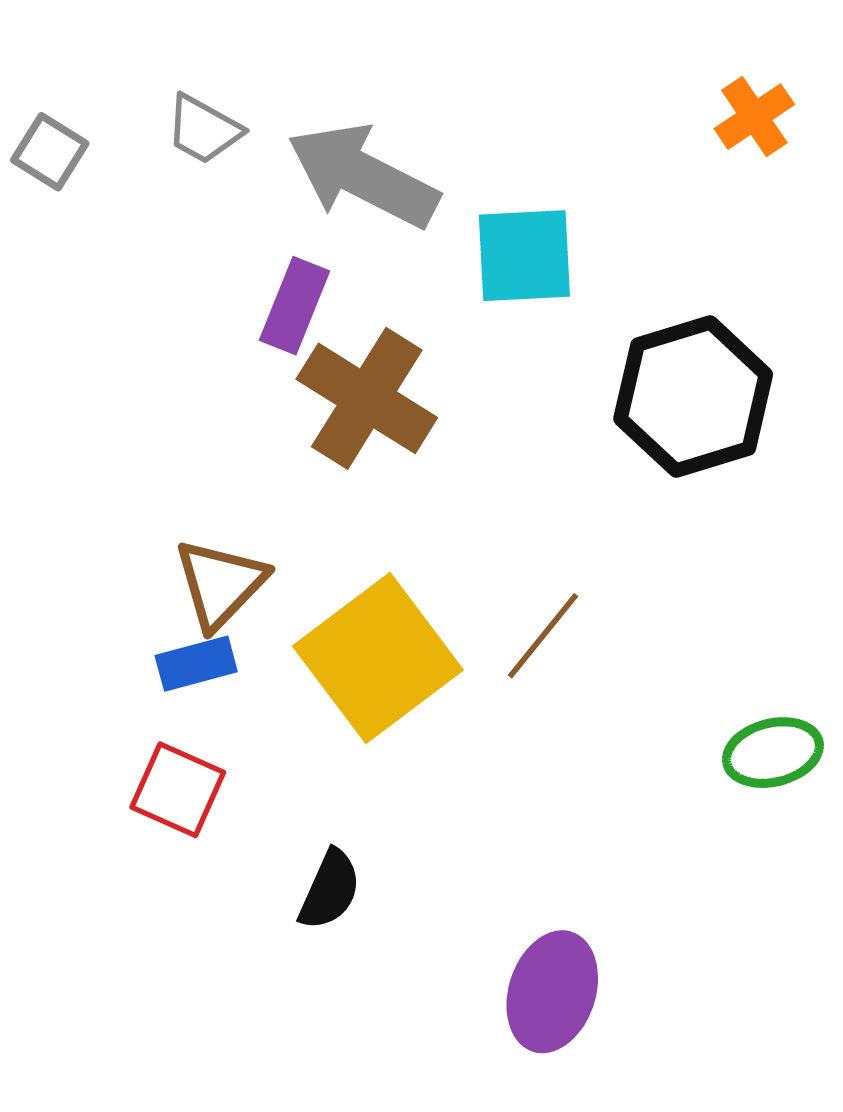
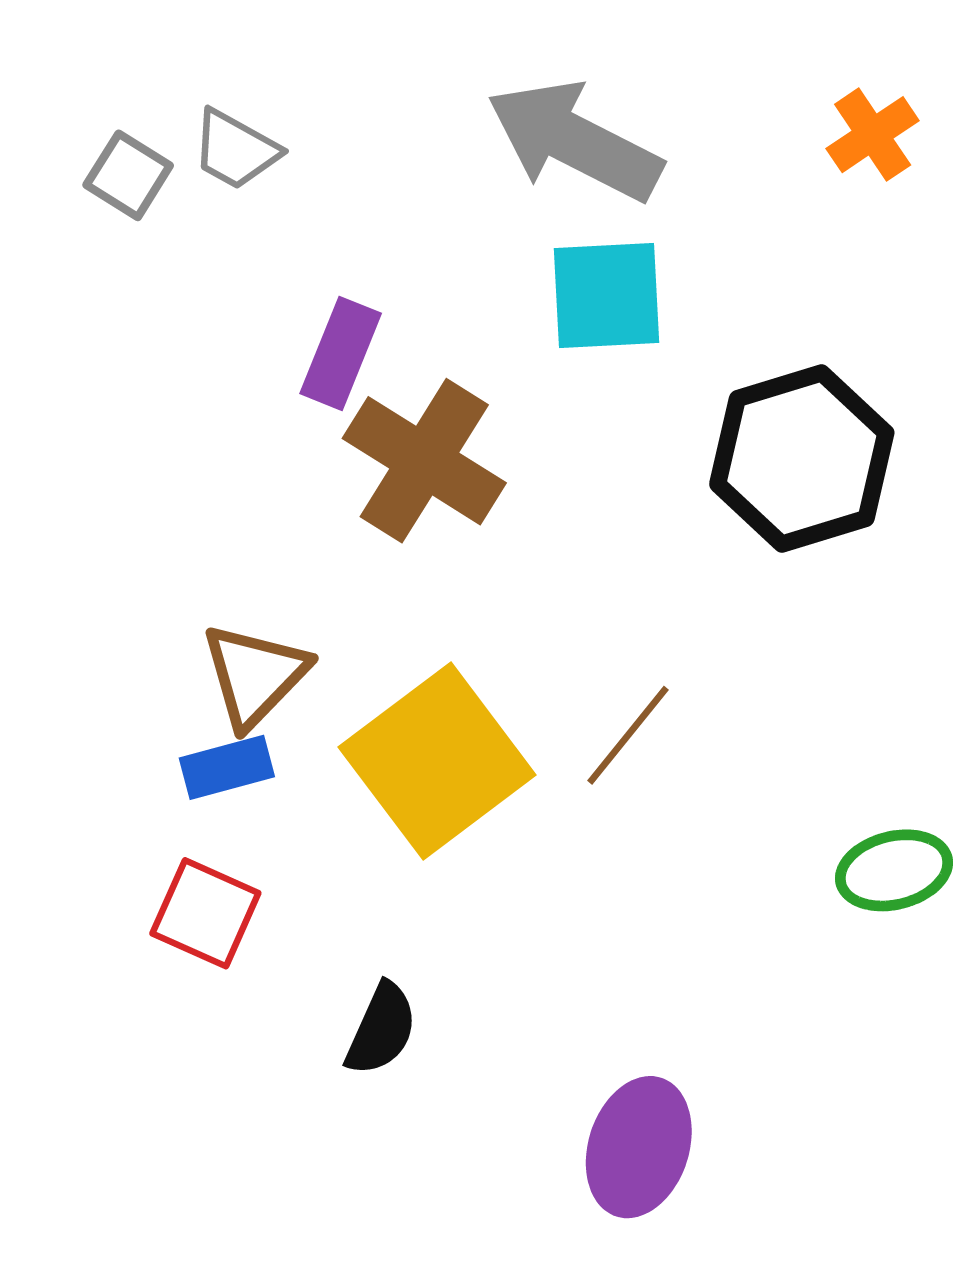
gray square: (50, 152) -> (128, 175), moved
gray arrow: (363, 176) -> (574, 141), moved

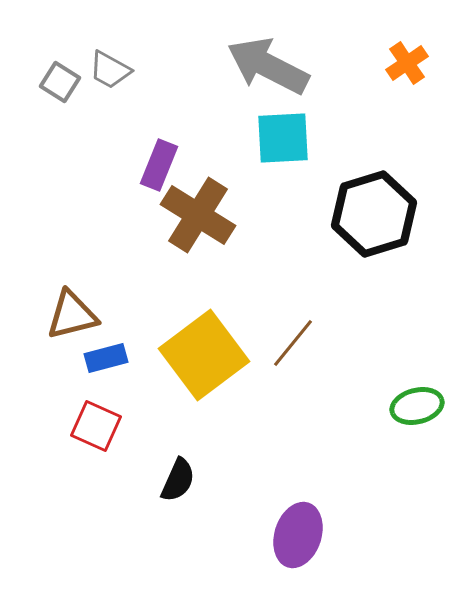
brown triangle: (255, 675) -> (72, 315), moved, turned 32

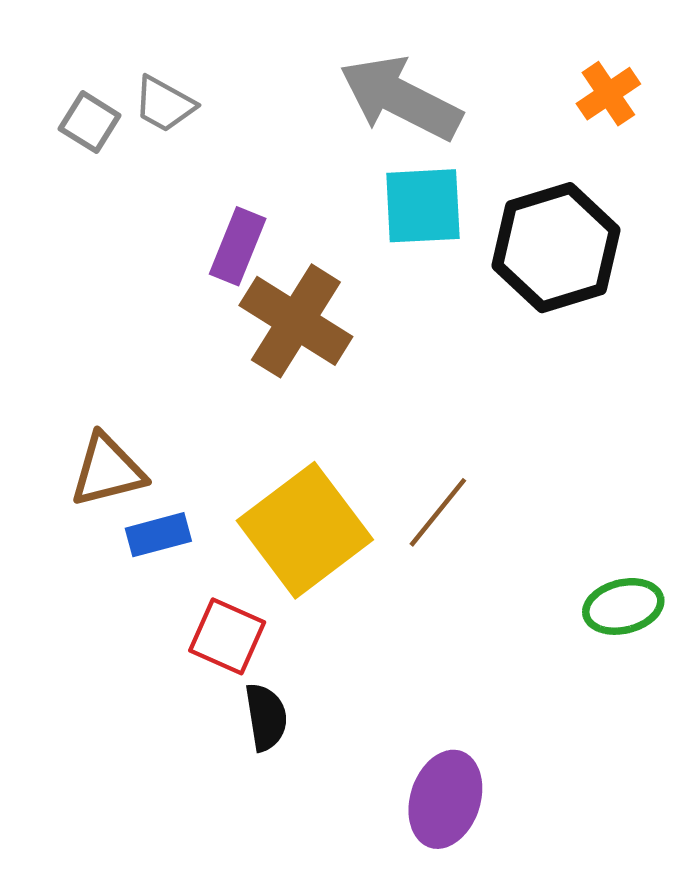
black hexagon: (374, 214) -> (556, 248), moved
red square: (96, 426) -> (227, 636), moved
black semicircle: (178, 480) -> (266, 717), turned -33

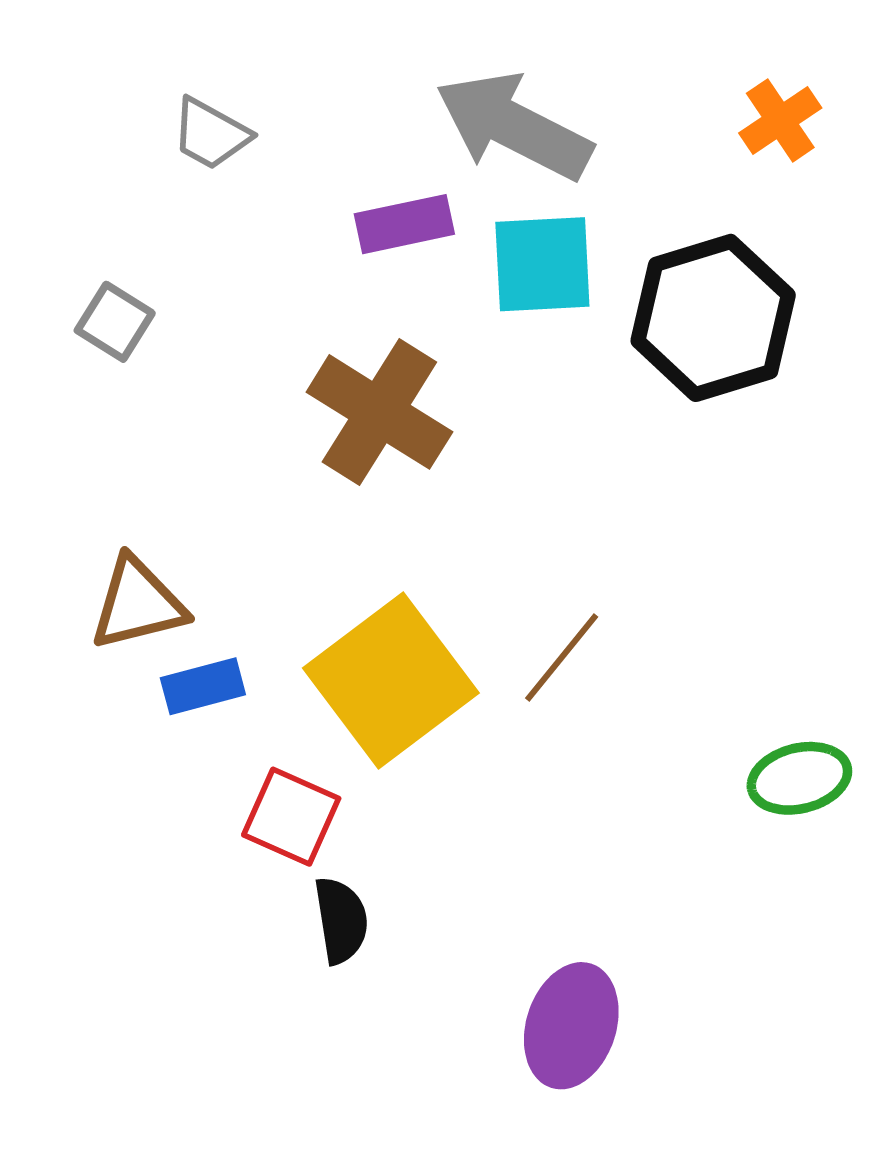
gray square: (90, 122) -> (115, 322), moved
purple rectangle: (238, 246) -> (404, 224), moved, turned 56

